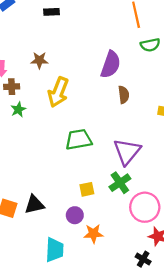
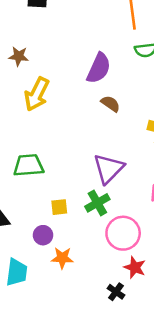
brown semicircle: (124, 95) -> (110, 104), turned -54
green trapezoid: (79, 140) -> (28, 165), moved

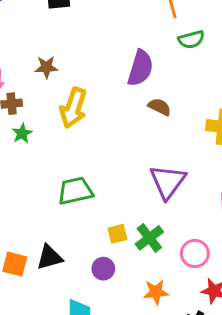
green cross: (97, 203) -> (149, 238), moved
pink circle: (123, 233) -> (195, 253), size x0.7
orange star: (62, 258) -> (156, 292), moved

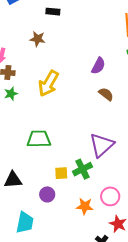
brown star: (46, 67) -> (38, 39), moved
purple semicircle: (140, 68) -> (98, 66), size x0.7
green cross: (149, 238) -> (82, 169), moved
orange star: (156, 292) -> (85, 206), moved

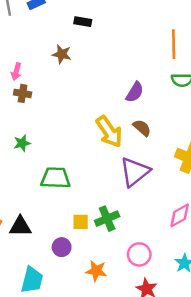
yellow arrow: (48, 83) -> (109, 132), moved, turned -68
green star: (11, 94) -> (22, 143), moved
purple triangle: (102, 145) -> (135, 172), moved
orange star: (85, 206) -> (96, 271), moved

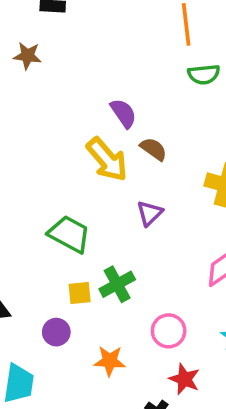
purple semicircle: (135, 92) -> (123, 113), moved, turned -60
purple triangle: (135, 172) -> (150, 213), size x0.6
green trapezoid: (56, 178) -> (69, 234), moved, turned 32

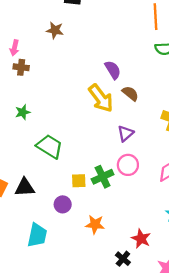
green trapezoid: (69, 234) -> (50, 146), moved
pink circle: (169, 331) -> (128, 165), moved

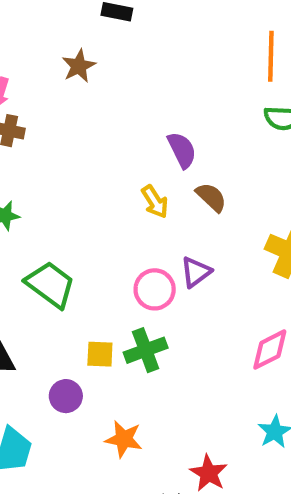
brown star: (55, 30) -> (79, 66), turned 30
yellow arrow: (101, 98) -> (155, 202), size x0.6
pink circle: (128, 165) -> (155, 289), moved

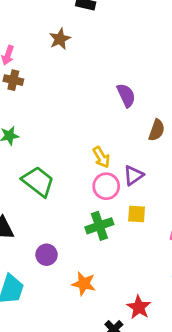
brown semicircle: (211, 197) -> (157, 130), moved, turned 65
yellow arrow: (155, 202) -> (101, 157), moved
yellow square: (100, 354) -> (137, 214), moved

